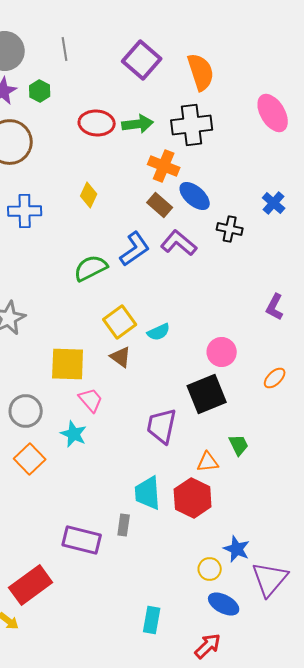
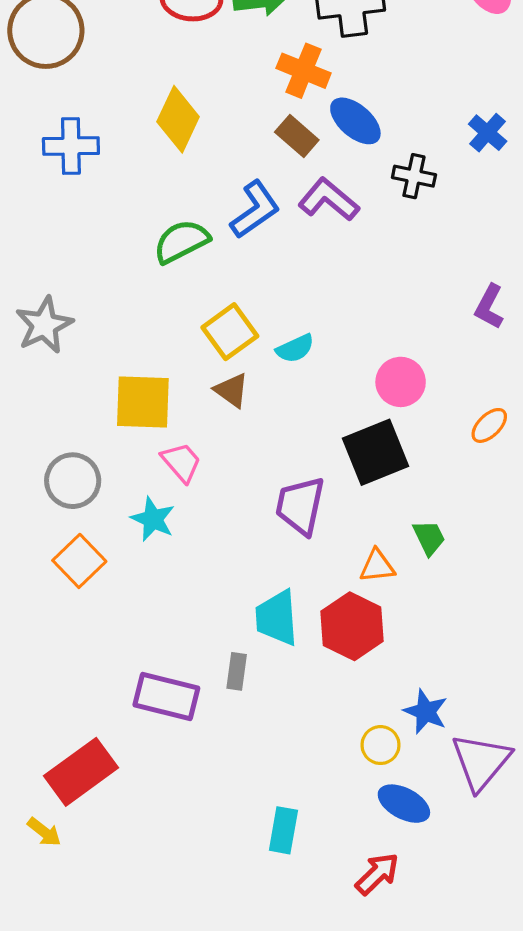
yellow diamond: (89, 195) -> (178, 119), size x1.5

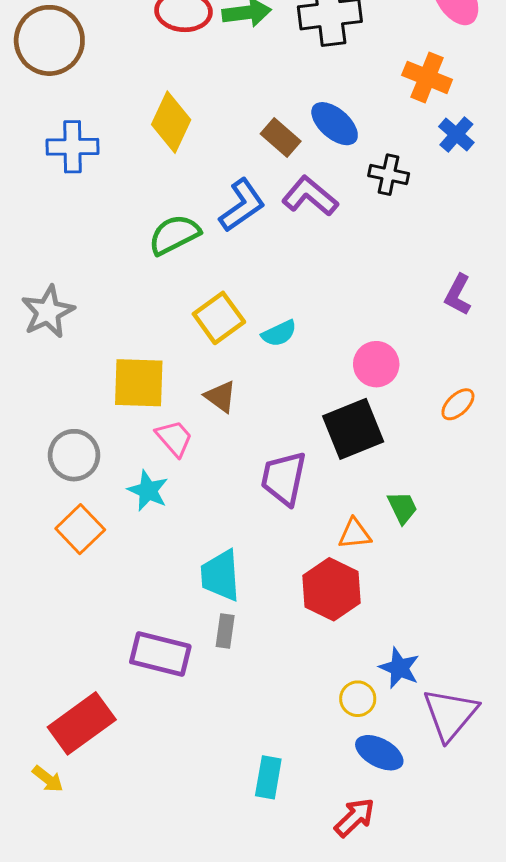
orange cross: (304, 71) -> (427, 77), moved
brown triangle: (232, 390) -> (220, 397), moved
cyan trapezoid: (277, 618) -> (220, 575), moved

